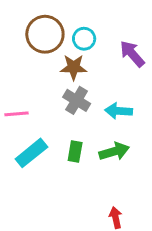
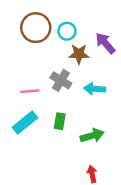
brown star: (74, 67) -> (79, 54), moved
pink line: (16, 114) -> (30, 91), moved
green arrow: (114, 151) -> (92, 136), moved

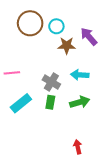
gray cross: (61, 80) -> (51, 82), moved
pink line: (30, 91) -> (12, 73), moved
green arrow: (92, 136) -> (80, 102), moved

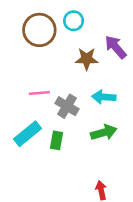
cyan circle: (56, 26) -> (74, 21), moved
pink line: (12, 73) -> (39, 93), moved
green rectangle: (50, 102) -> (56, 140), moved

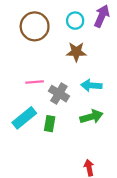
cyan circle: (74, 21) -> (75, 21), moved
purple arrow: (116, 47) -> (102, 16), moved, turned 65

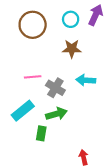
green arrow: (91, 117) -> (56, 114), moved
green rectangle: (50, 124) -> (41, 133), moved

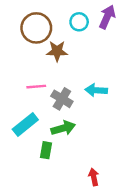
brown star: (72, 49) -> (57, 51), moved

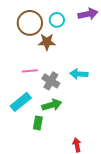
purple arrow: (107, 17) -> (88, 14), turned 54
cyan circle: (79, 22) -> (57, 20), moved

